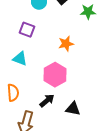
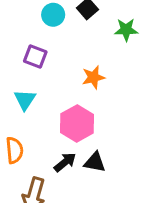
cyan triangle: (20, 59) -> (25, 100), turned 42
black triangle: (73, 109) -> (95, 162), moved

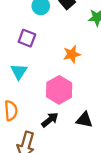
black triangle: (95, 162) -> (84, 120), moved

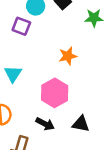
purple square: (27, 38) -> (21, 26), moved
black arrow: (50, 120) -> (45, 124), turned 66

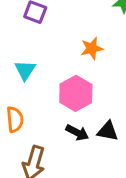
black arrow: (45, 124) -> (77, 133), moved

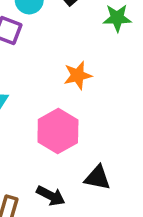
black arrow: (77, 133) -> (51, 196), moved

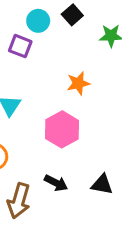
black triangle: (97, 178) -> (102, 184), moved

